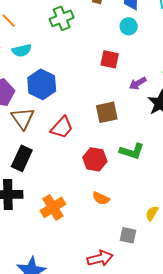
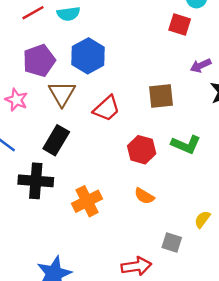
red square: (110, 59) -> (180, 24), moved

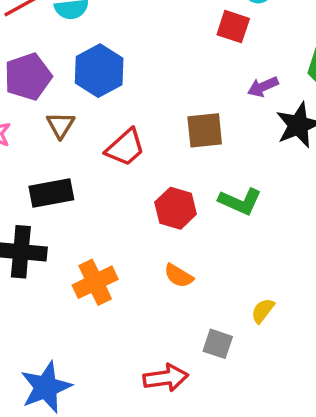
brown triangle: (62, 94) -> (61, 125), size x0.7
black rectangle: (56, 140) -> (51, 193), turned 48

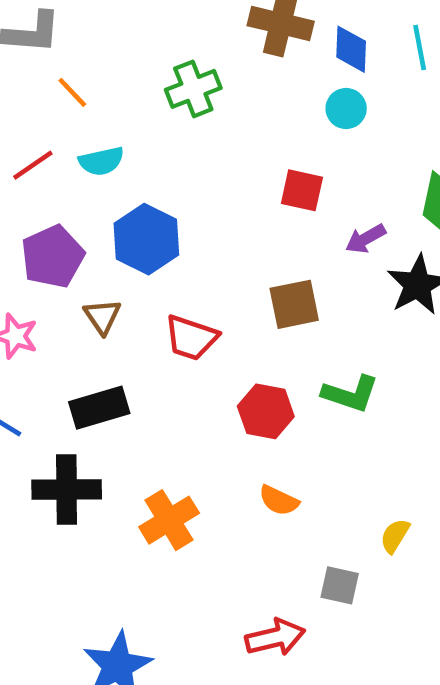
red square: (233, 27) -> (302, 190), moved
red trapezoid: (125, 148) -> (191, 338), turned 66

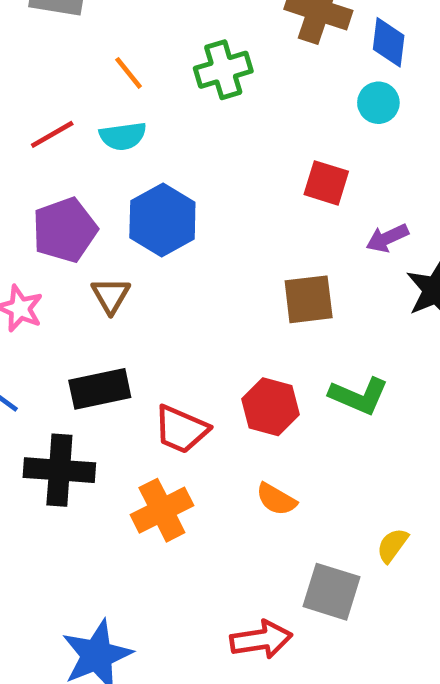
orange line: (72, 92) -> (129, 73), moved
red trapezoid: (191, 338) -> (181, 429), moved
gray square: (340, 585) -> (332, 592), size x1.4

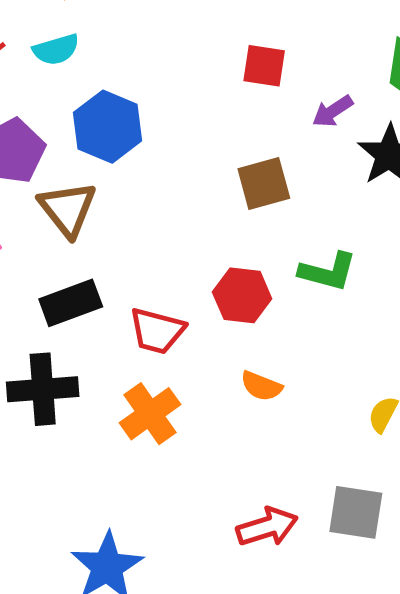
brown triangle: (111, 295) -> (68, 209), size x1.5
gray square: (332, 592) -> (356, 512), moved

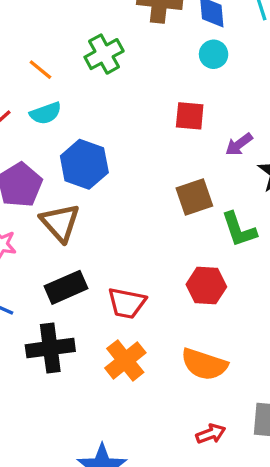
green L-shape: (328, 272) -> (239, 229), moved, turned 60
red hexagon: (242, 295) -> (206, 286), moved
orange semicircle: (261, 386) -> (204, 364), moved, size x1.6
red arrow: (267, 527) -> (211, 434), size x0.7

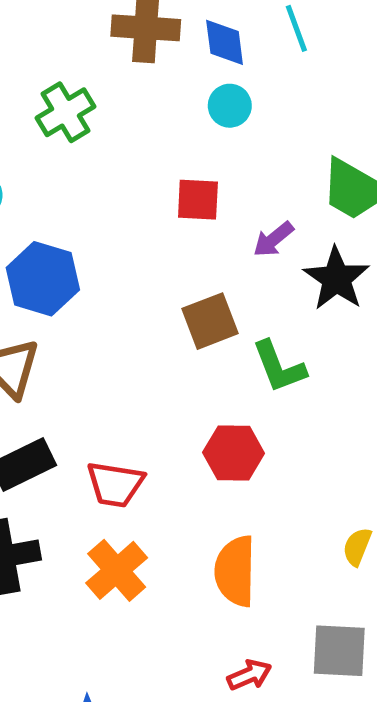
orange semicircle: (204, 364) -> (235, 571), turned 75

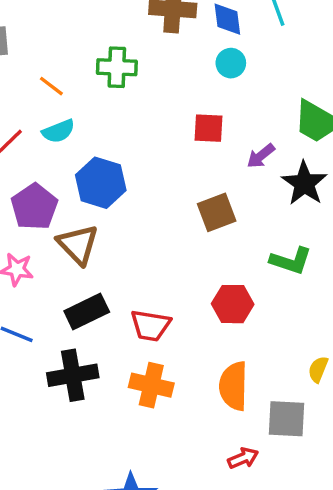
green cross: (66, 112) -> (117, 67), turned 33
green L-shape: (279, 367) -> (291, 261), moved, turned -51
orange cross: (117, 570) -> (151, 385), turned -36
gray square: (339, 651) -> (287, 419), moved

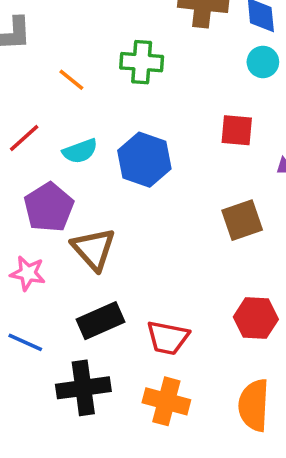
cyan semicircle: (58, 131) -> (80, 151), moved
blue hexagon: (101, 183) -> (144, 160), moved

